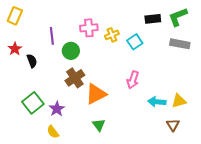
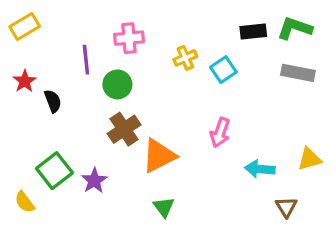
yellow rectangle: (15, 16) -> (25, 26), turned 36
green L-shape: (178, 17) -> (295, 28), turned 40
pink cross: (89, 28) -> (129, 38), moved
yellow triangle: (179, 101) -> (310, 159), moved
yellow semicircle: (53, 132) -> (25, 202), moved

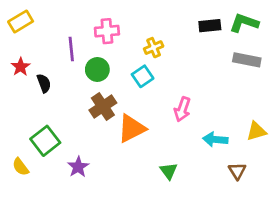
cyan square: (223, 70) -> (143, 76), moved
purple star: (94, 181) -> (78, 167), moved
green triangle: (164, 207) -> (169, 171), moved

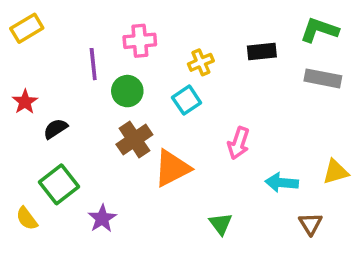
black rectangle: (210, 26) -> (262, 52), moved
red star: (21, 67) -> (25, 102), moved
black semicircle: (44, 83) -> (55, 129), moved, turned -102

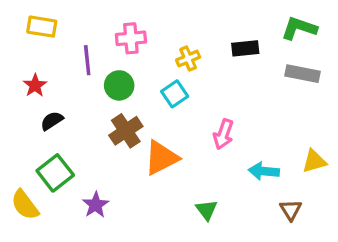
yellow rectangle: (27, 28) -> (42, 27), moved, turned 40
red star: (25, 102) -> (35, 85), moved
yellow semicircle: (27, 218) -> (25, 205), size x1.4

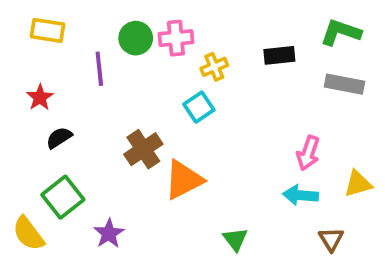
pink cross: (131, 38) -> (176, 38), moved
green circle: (119, 85) -> (136, 38), moved
pink arrow: (223, 134) -> (308, 153), moved

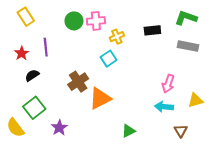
yellow rectangle: (48, 30) -> (26, 17), turned 48
purple line: (99, 69) -> (46, 47), moved
green triangle: (235, 239) -> (128, 131), turned 40

